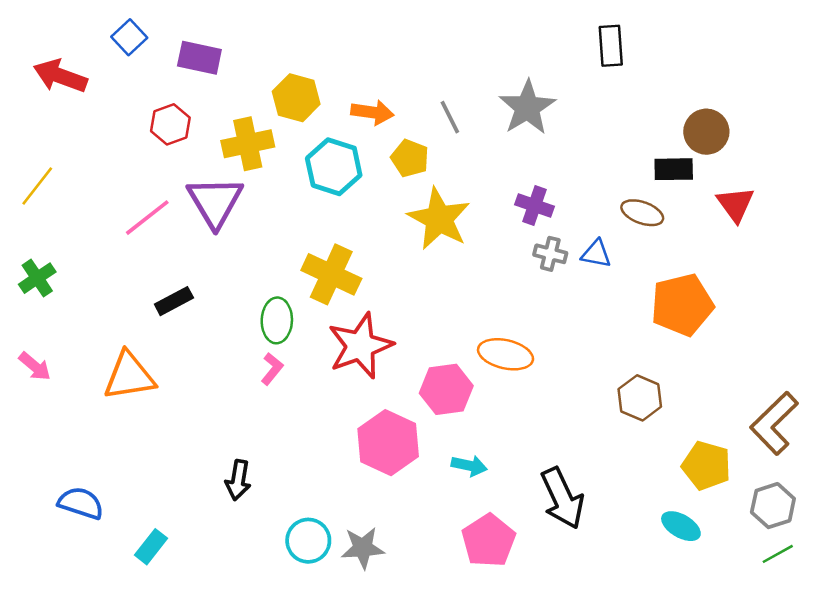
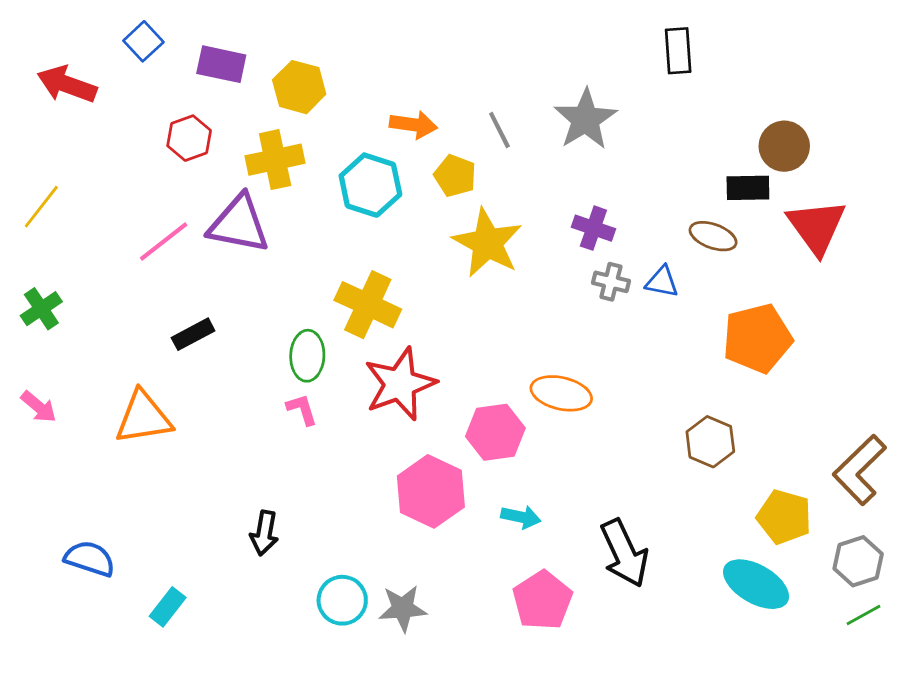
yellow hexagon: (296, 98) -> (299, 87), moved
purple triangle: (215, 202) -> (239, 224), turned -48
red triangle: (735, 204) -> (816, 227), size x1.4
pink L-shape: (272, 369) -> (302, 409), turned -56
cyan ellipse: (681, 526) -> (756, 584), size x1.5

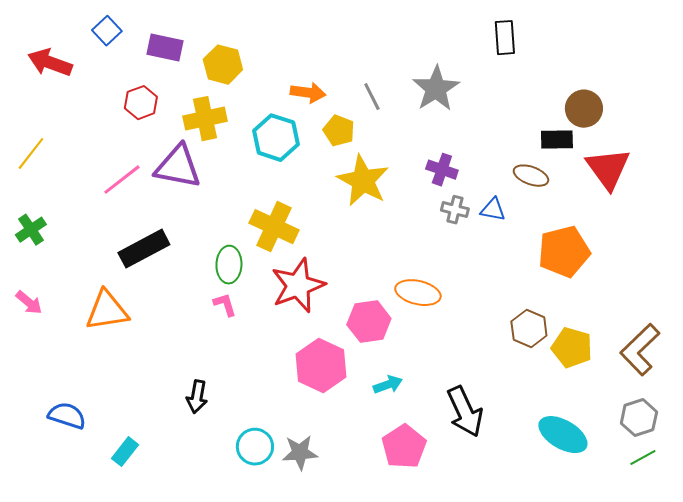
black rectangle: (193, 334) -> (144, 249), size x1.6
cyan arrow: (521, 517) -> (388, 385), turned -32
yellow pentagon: (784, 517) -> (572, 348), moved

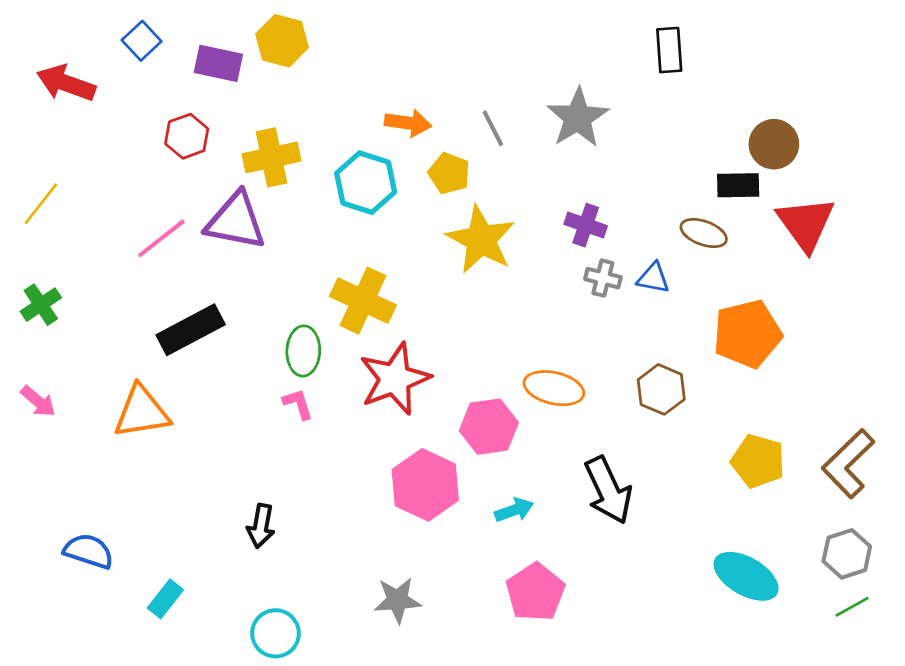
yellow hexagon: (223, 65) -> (282, 41), moved
brown hexagon: (529, 329) -> (661, 389), moved
black arrow: (465, 412) -> (608, 490), moved
cyan circle: (255, 447) -> (275, 633), moved

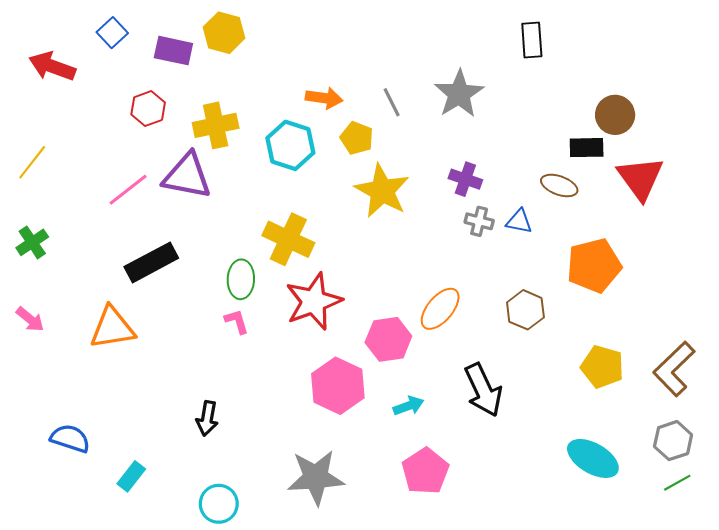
orange ellipse: (554, 388) -> (440, 309), turned -63
gray star: (397, 600) -> (316, 477), size x1.5

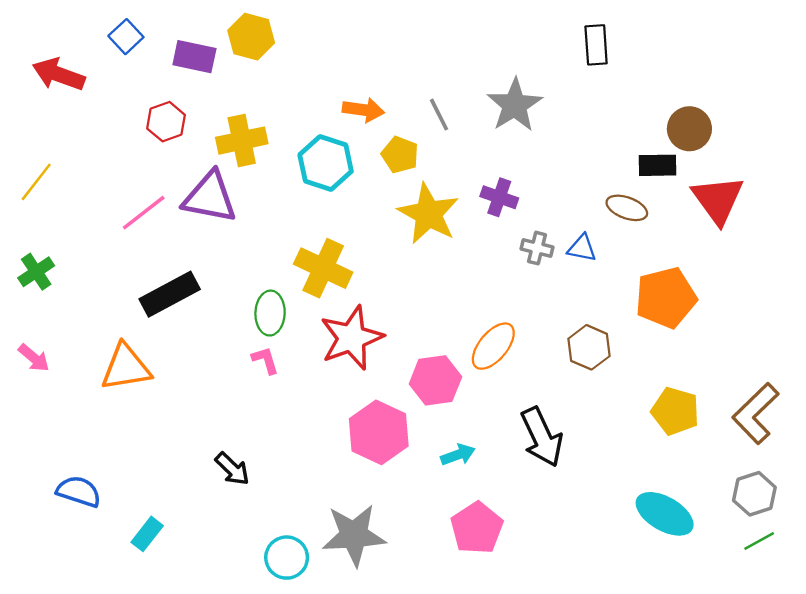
purple cross: (465, 179) -> (499, 197), moved
black arrow: (207, 418) -> (232, 469), turned -56
cyan circle: (219, 504) -> (287, 558), moved

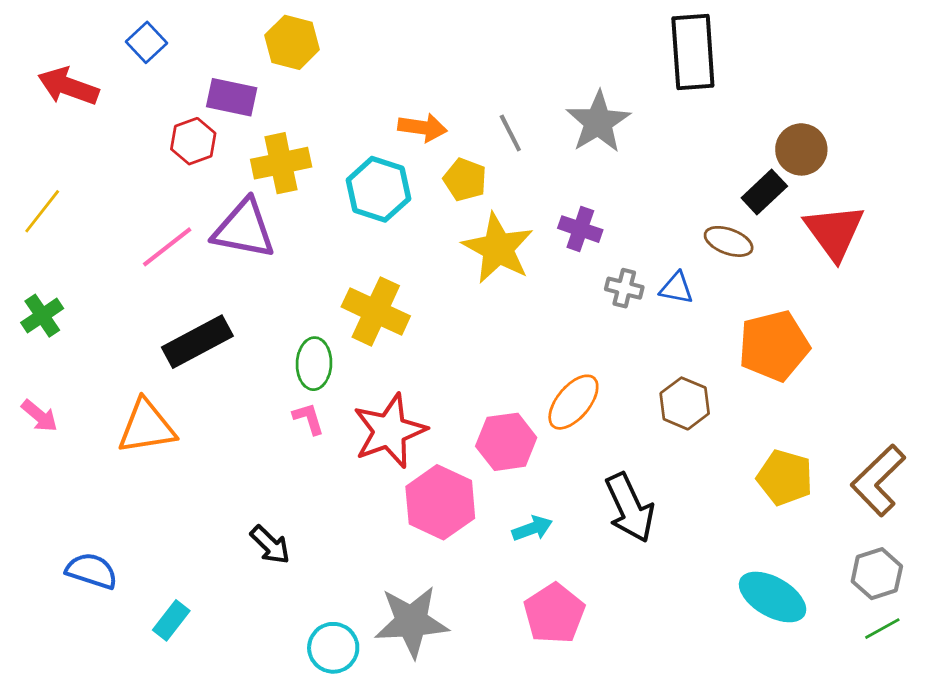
black rectangle: (596, 45) -> (693, 52), size x1.6
purple rectangle: (194, 57) -> (232, 97), moved
black rectangle: (658, 165) -> (764, 192), turned -42
red star: (352, 338) -> (390, 431), moved

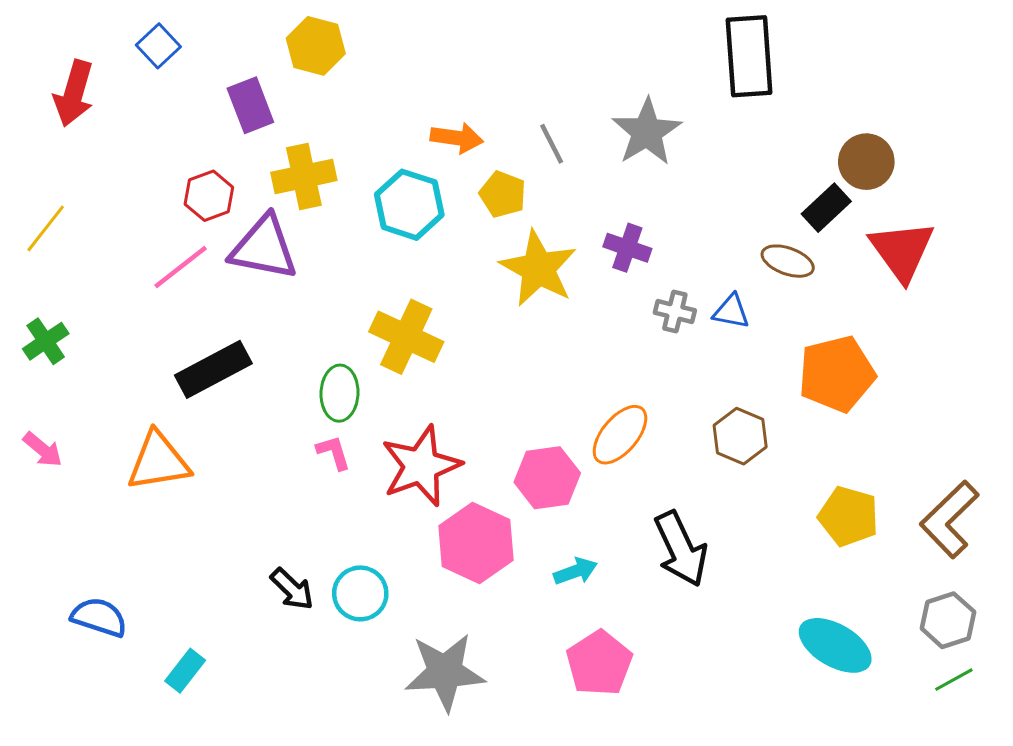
red arrow: (68, 86) -> (74, 93), turned -94
purple rectangle: (232, 97) -> (250, 105), turned 57
red hexagon: (193, 141) -> (209, 196), moved
cyan circle: (333, 648) -> (360, 593), moved

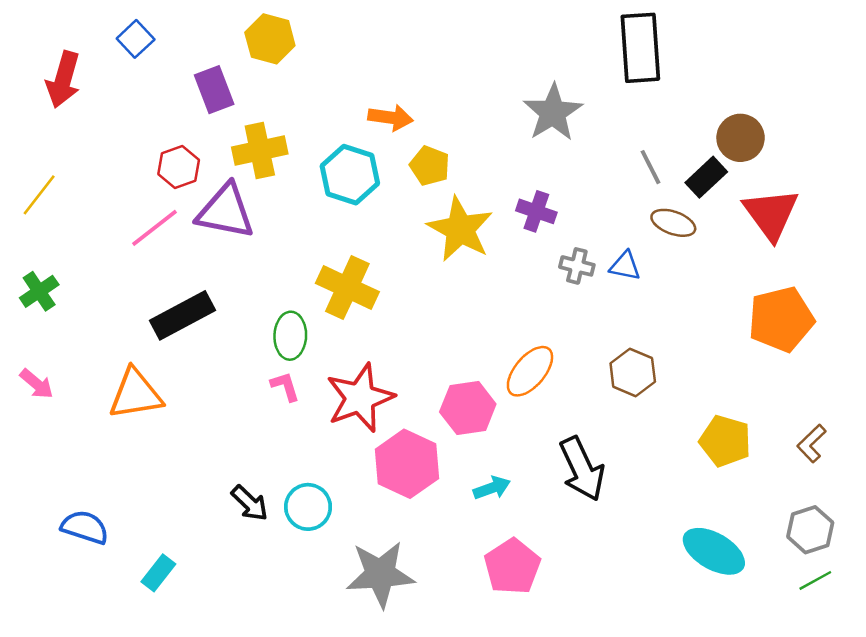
gray line: (552, 144) -> (650, 167), moved
orange pentagon: (837, 374) -> (781, 319), moved
brown L-shape: (949, 519) -> (812, 444), size x0.6

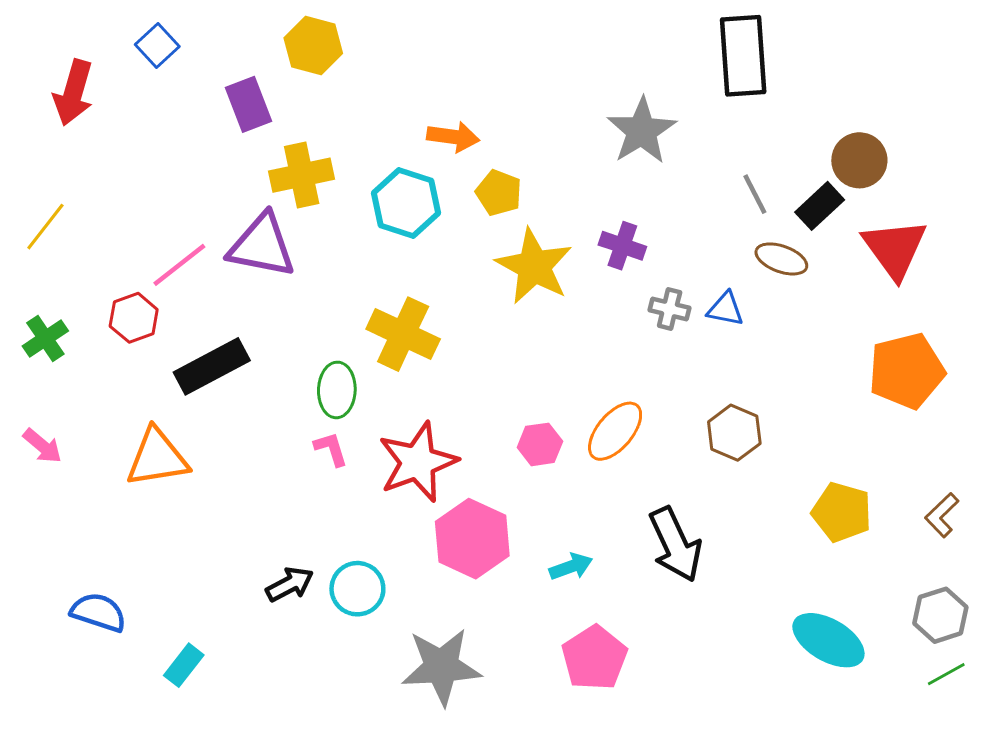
red hexagon: (179, 167) -> (134, 318), moved
pink hexagon: (468, 408) -> (540, 444), moved, size x0.7
black arrow: (250, 503) -> (290, 584), turned -72

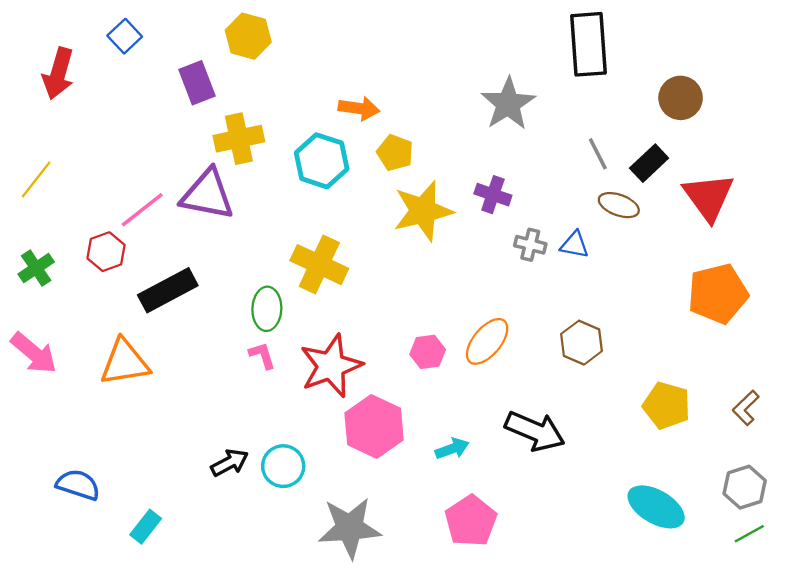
brown circle: (859, 160) -> (681, 98), moved
yellow star: (534, 266) -> (423, 211), turned 30
pink arrow: (42, 446) -> (34, 353), size x1.5
black arrow: (675, 545) -> (535, 431), turned -42

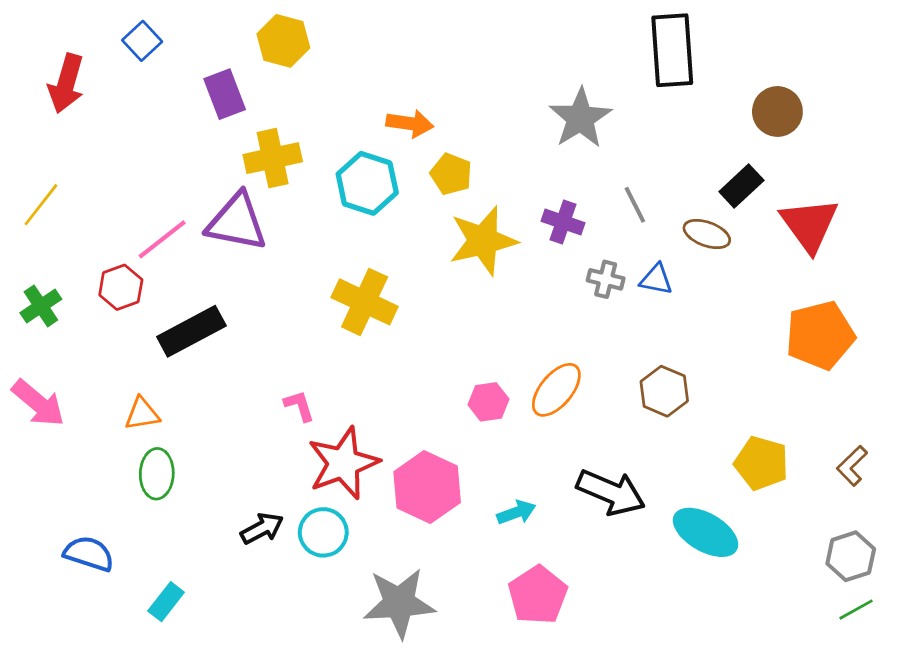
gray line: (598, 154) -> (635, 205), moved
green ellipse: (267, 309) -> (157, 474), moved
orange triangle: (125, 362) -> (142, 414), size x0.6
red star: (331, 366) -> (343, 463), moved
cyan ellipse: (656, 507) -> (706, 532), moved

